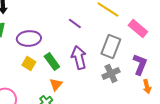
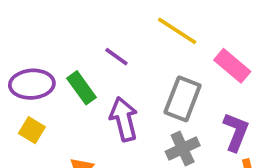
green rectangle: (52, 61) -> (82, 88), moved

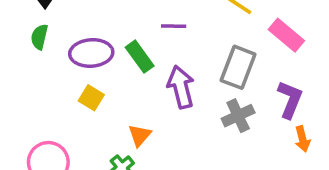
purple line: (116, 57) -> (174, 26), turned -35

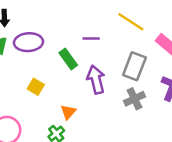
purple ellipse: (91, 53) -> (28, 42), moved

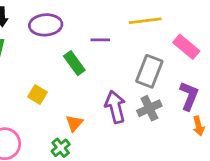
yellow line: (131, 22) -> (145, 21), turned -40
purple ellipse: (28, 42) -> (46, 25), moved
purple arrow: (96, 80) -> (115, 107), moved

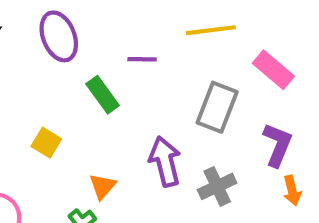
purple ellipse: (46, 25) -> (59, 36), turned 72
gray cross: (149, 108) -> (217, 186), moved

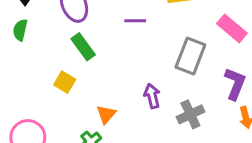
green rectangle: (103, 95) -> (83, 47), moved
purple arrow: (165, 161) -> (152, 96), size x0.7

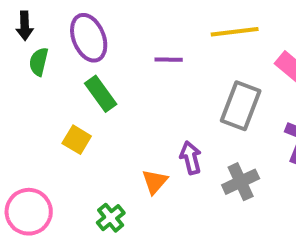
green semicircle: (20, 30) -> (39, 62), moved
orange triangle: (106, 114) -> (155, 182), moved

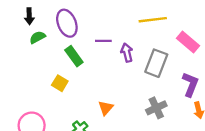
purple line: (169, 60) -> (103, 41), moved
green semicircle: (39, 62) -> (37, 37), turned 49
purple arrow: (191, 158) -> (127, 53), moved

